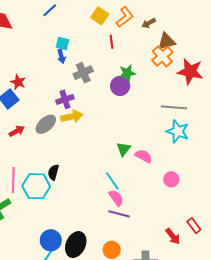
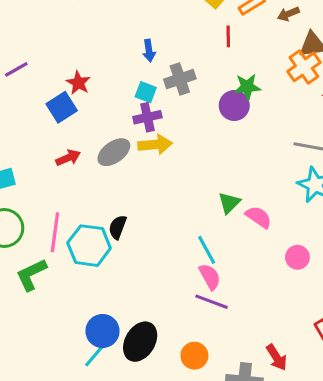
cyan square: (62, 43) -> (146, 92), moved
red arrow: (173, 236) -> (277, 357), moved

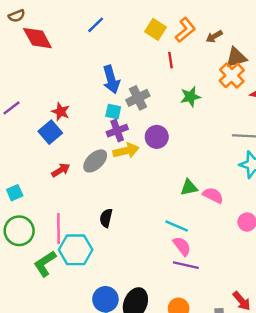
blue arrow: (149, 51) -> (111, 79), size x1.6
purple circle: (234, 105) -> (157, 137), moved
green triangle: (229, 203) -> (189, 187), turned 42
cyan hexagon: (89, 246) -> (76, 250), moved
cyan line: (207, 250) -> (177, 226), turned -30

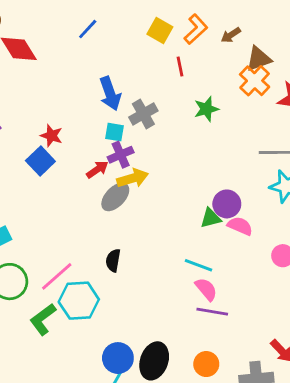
purple circle: (157, 137) -> (227, 204), moved
gray ellipse: (95, 161) -> (115, 197), moved
red arrow: (61, 170) -> (97, 169), moved
pink line: (58, 229) -> (57, 276), turned 52

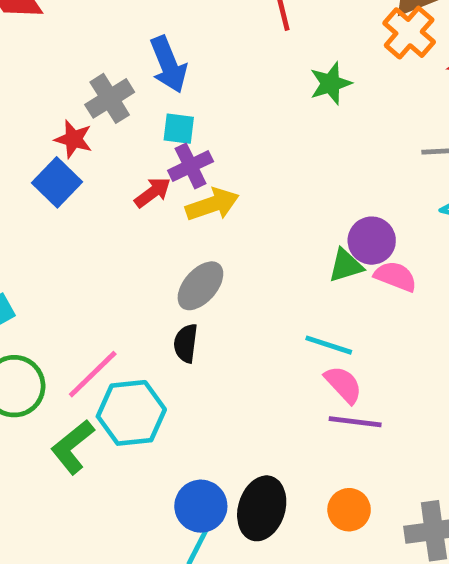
gray cross: (143, 114) -> (110, 98), moved
gray ellipse: (115, 197) -> (200, 286), moved

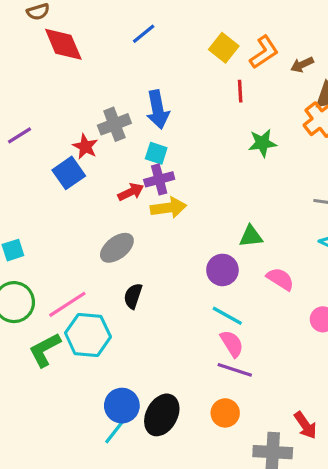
purple circle: (372, 241) -> (222, 270), moved
green triangle: (346, 266) -> (251, 236), moved
gray ellipse: (200, 286) -> (117, 248), moved
orange circle: (349, 510) -> (225, 413), moved

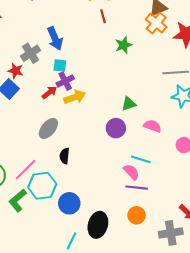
cyan line: (227, 316) -> (141, 159), moved
blue circle: (122, 406) -> (69, 203), moved

